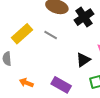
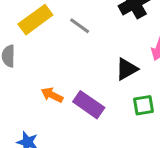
orange arrow: (26, 83) -> (52, 95), moved

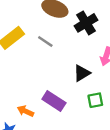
orange arrow: (52, 95) -> (25, 111), moved

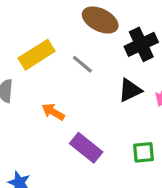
black triangle: (82, 73) -> (130, 90), moved
orange arrow: (25, 111) -> (53, 112), moved

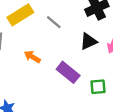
purple rectangle: (86, 148) -> (68, 72), moved

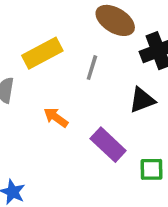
gray line: (54, 22) -> (92, 68), turned 63

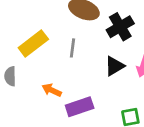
purple rectangle: (108, 145) -> (80, 107), moved, turned -52

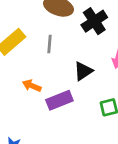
black triangle: (114, 66) -> (83, 71), moved

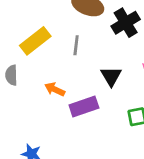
black triangle: (83, 71) -> (111, 76), turned -30

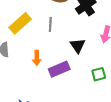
orange arrow: (55, 89) -> (37, 58), turned -112

